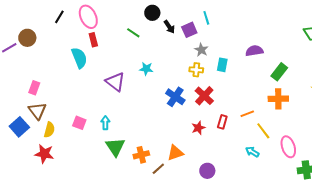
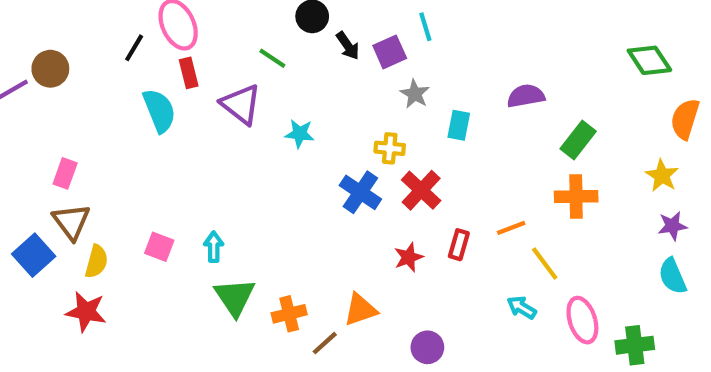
black line: (59, 17) -> (134, 48), moved
yellow cross: (196, 70) -> (390, 148), moved
purple triangle: (115, 82) -> (241, 104), moved
pink ellipse: (288, 147) -> (582, 320), moved

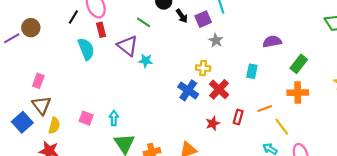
cyan rectangle: (459, 125) -> (252, 71), moved
cyan star: (300, 134) -> (146, 61), moved

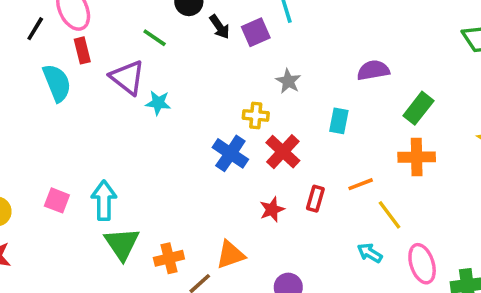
gray star: (216, 40) -> (288, 81), moved
cyan arrow: (114, 118) -> (104, 200), size x1.5

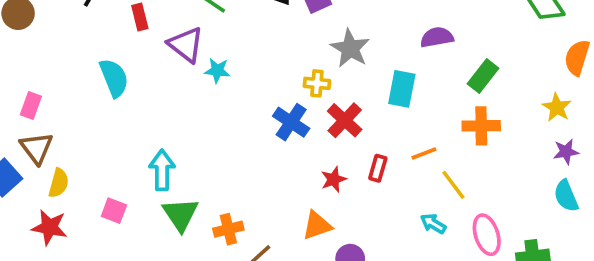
gray star: (288, 81) -> (350, 48), size x1.5
cyan semicircle: (57, 83) -> (114, 78), moved
cyan rectangle: (339, 121) -> (402, 89), size x1.4
pink square: (57, 200) -> (114, 211), moved
orange triangle: (230, 255) -> (317, 225), moved

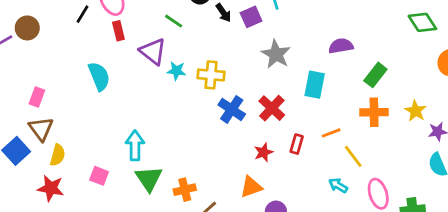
yellow cross: (317, 83) -> (211, 75), moved, size x1.4
yellow star: (557, 107) -> (416, 111), moved

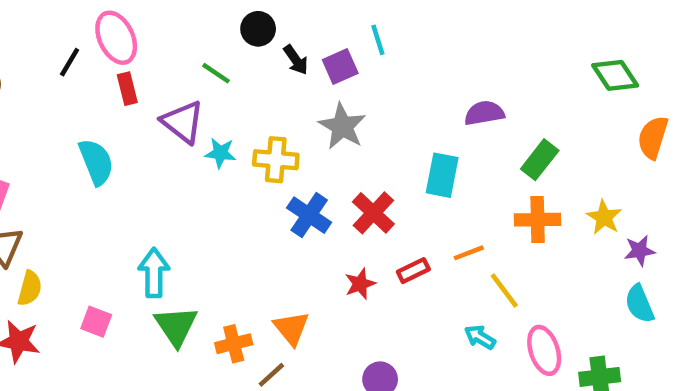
gray star: (276, 54) -> (342, 126), moved
red rectangle: (297, 144) -> (413, 271), turned 48
orange triangle: (251, 187) -> (291, 328), moved, turned -50

